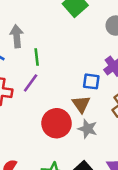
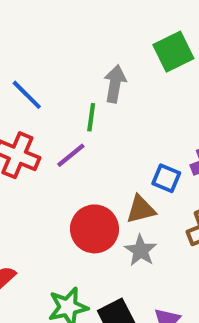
gray arrow: (17, 36) -> (115, 84), moved
brown triangle: (81, 104) -> (141, 209), turned 36

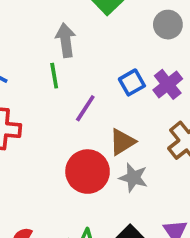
purple line: (71, 155) -> (85, 108), moved
blue square: (166, 178) -> (132, 82), moved, turned -35

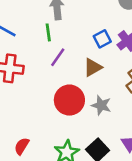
purple line: (85, 108) -> (58, 57), moved
brown triangle: (122, 142) -> (93, 67), moved

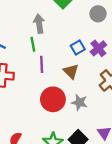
purple line: (58, 57) -> (42, 64), turned -35
brown triangle: (93, 67) -> (71, 71), turned -42

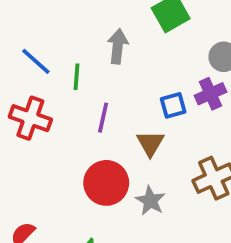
green line: (33, 44) -> (76, 77), moved
purple cross: (98, 48) -> (211, 94), moved

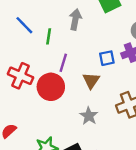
red cross: (30, 118) -> (21, 76), moved
red circle: (106, 183) -> (51, 87), moved

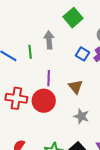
green line: (49, 36) -> (30, 52), moved
blue square: (107, 58) -> (82, 54), moved, turned -32

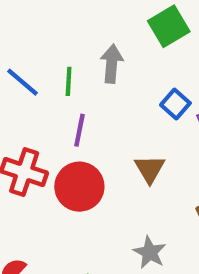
purple line: (49, 78) -> (79, 130), moved
gray star: (81, 116) -> (150, 252), moved

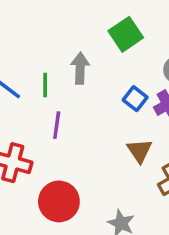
brown triangle: (150, 169) -> (140, 151), moved
red circle: (79, 187) -> (59, 201), moved

